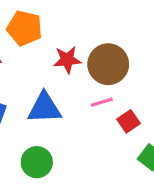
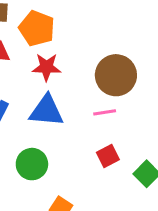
red star: (67, 60) -> (46, 67), moved
red square: (128, 121) -> (108, 156), moved

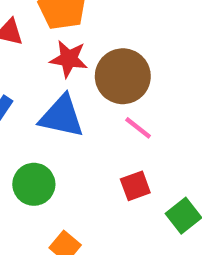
brown circle: (116, 75) -> (123, 76), moved
pink line: (105, 112) -> (138, 128), turned 40

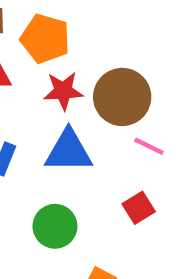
red square: (135, 186) -> (139, 208), moved

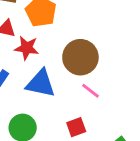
red star: (63, 91) -> (27, 48), moved

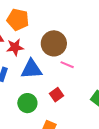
red square: (76, 127) -> (56, 95), moved

